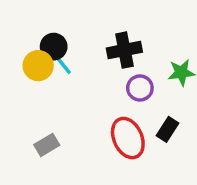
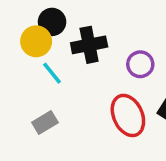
black cross: (124, 50) -> (89, 45), moved
cyan line: (62, 64) -> (52, 73), moved

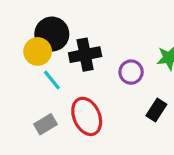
black circle: (52, 22) -> (52, 34), size x1.4
red ellipse: (128, 115) -> (87, 116), moved

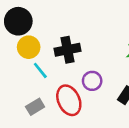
black circle: (52, 34) -> (18, 21), moved
purple circle: (131, 72) -> (92, 81), moved

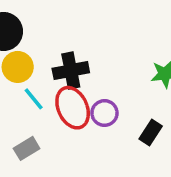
red ellipse: (69, 100) -> (73, 108), moved

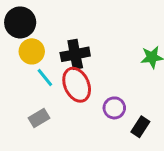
purple circle: (104, 113) -> (114, 108), moved
black rectangle: (151, 133) -> (140, 127), moved

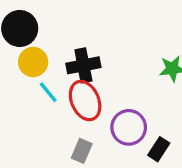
purple circle: (114, 108) -> (129, 127), size x1.4
gray rectangle: (39, 118) -> (82, 151), moved, turned -36

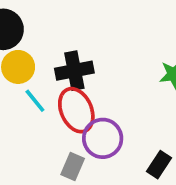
purple circle: (129, 127) -> (103, 138), moved

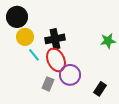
gray rectangle: (73, 167) -> (48, 84), moved

